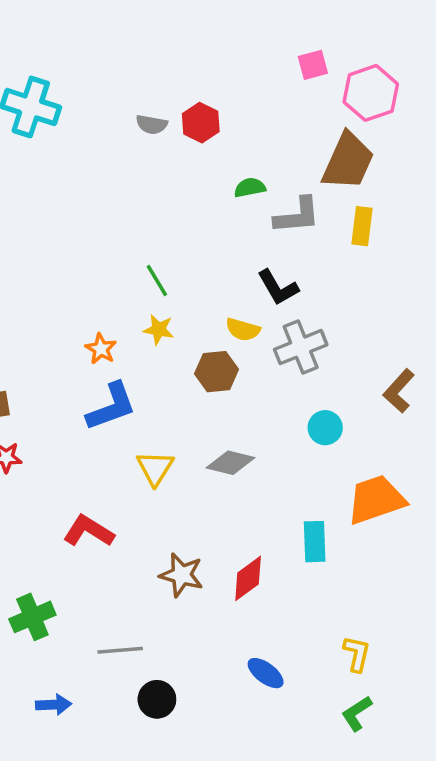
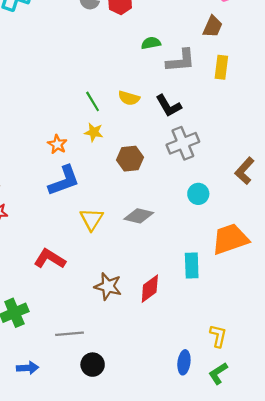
brown trapezoid: (348, 161) -> (213, 27), size x0.6
yellow semicircle: (243, 330) -> (129, 98), moved
blue ellipse: (266, 673) -> (184, 362), moved, turned 60

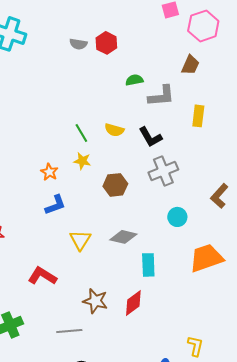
yellow rectangle: (221, 67) -> (198, 116), moved
blue L-shape: (64, 181) -> (55, 205), size x0.7
cyan rectangle: (192, 265) -> (148, 265), moved
gray line: (69, 334) -> (69, 331), moved

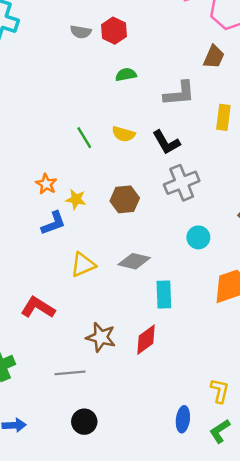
green semicircle: (134, 80) -> (126, 75), moved
yellow star: (82, 161) -> (76, 199), moved
yellow triangle: (80, 240) -> (83, 265), turned 35

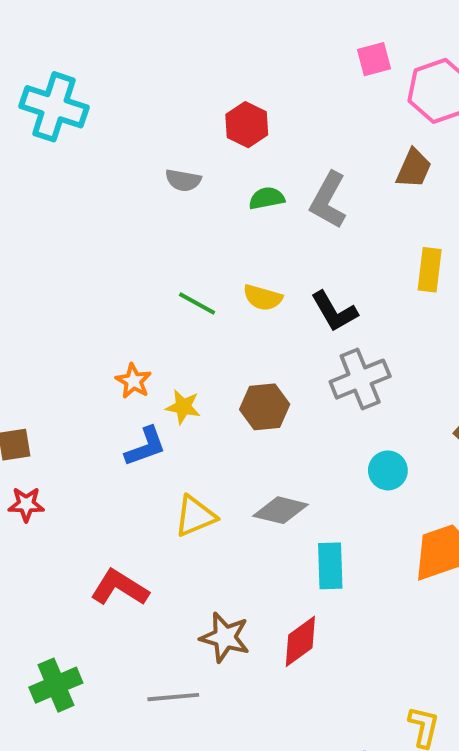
gray semicircle: (81, 32) -> (183, 180), moved
gray L-shape: (179, 94) -> (328, 200), moved, turned 124
green line: (84, 138) -> (197, 304), turned -30

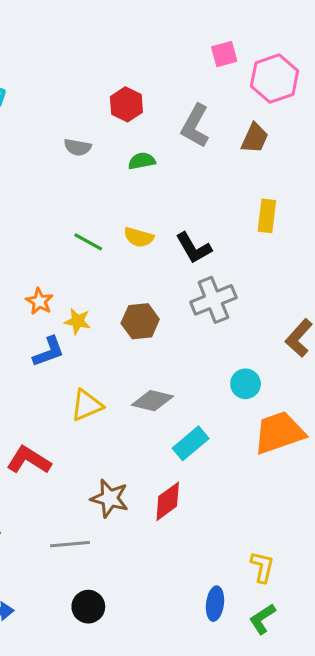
gray L-shape: (328, 200) -> (195, 126), moved
cyan circle: (388, 470) -> (246, 384), moved
cyan rectangle: (330, 566) -> (191, 443), turned 52

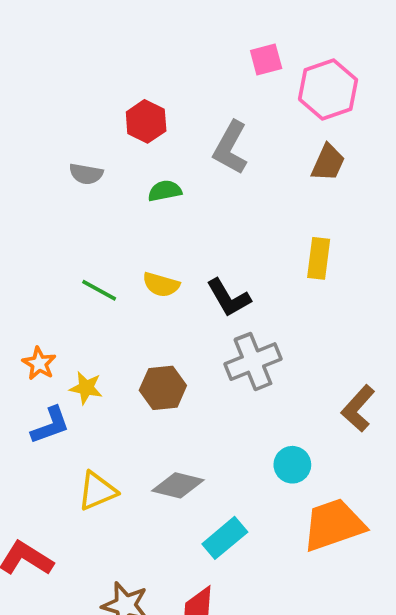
brown trapezoid: (255, 138) -> (328, 163), moved

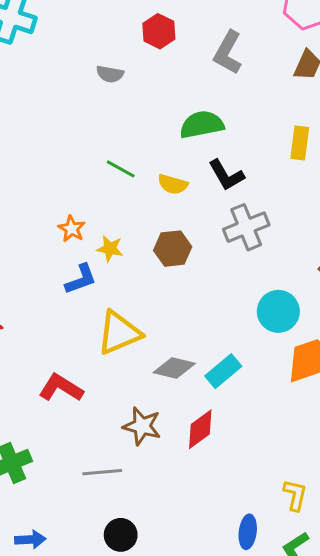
green semicircle: (165, 191) -> (202, 125), moved, size x1.6
yellow semicircle: (161, 285) -> (173, 184), moved
cyan circle: (292, 465) -> (278, 311), size x1.4
gray diamond: (178, 485) -> (174, 368), moved
yellow triangle: (97, 491) -> (119, 333), size x1.4

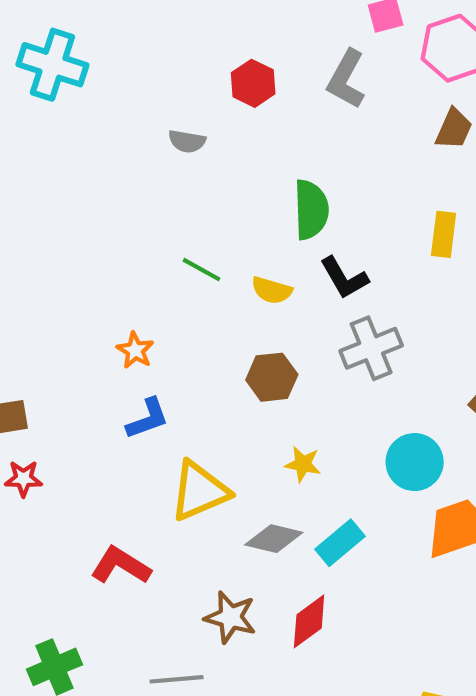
gray L-shape: (228, 53) -> (346, 79), moved
green semicircle: (202, 125) -> (311, 210), turned 99
yellow star: (110, 249) -> (303, 464), moved

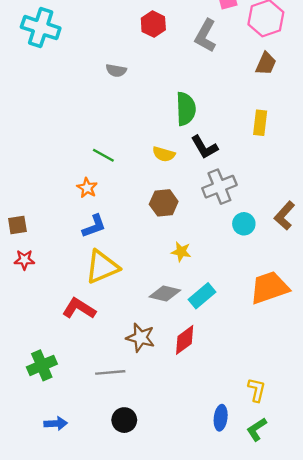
red hexagon: (253, 83) -> (153, 24), moved
green line: (201, 270) -> (103, 155), moved
cyan circle: (415, 462) -> (244, 224), moved, size x0.7
yellow triangle: (199, 491) -> (102, 267), moved

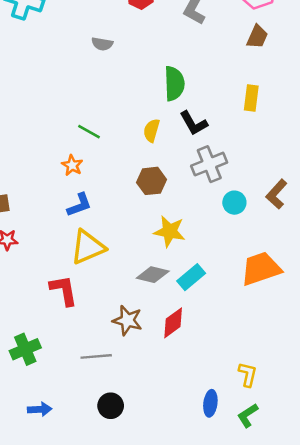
yellow semicircle: (164, 154) -> (151, 130), turned 90
yellow star: (181, 252) -> (170, 231), size x1.5
red L-shape: (79, 309) -> (64, 290), turned 48

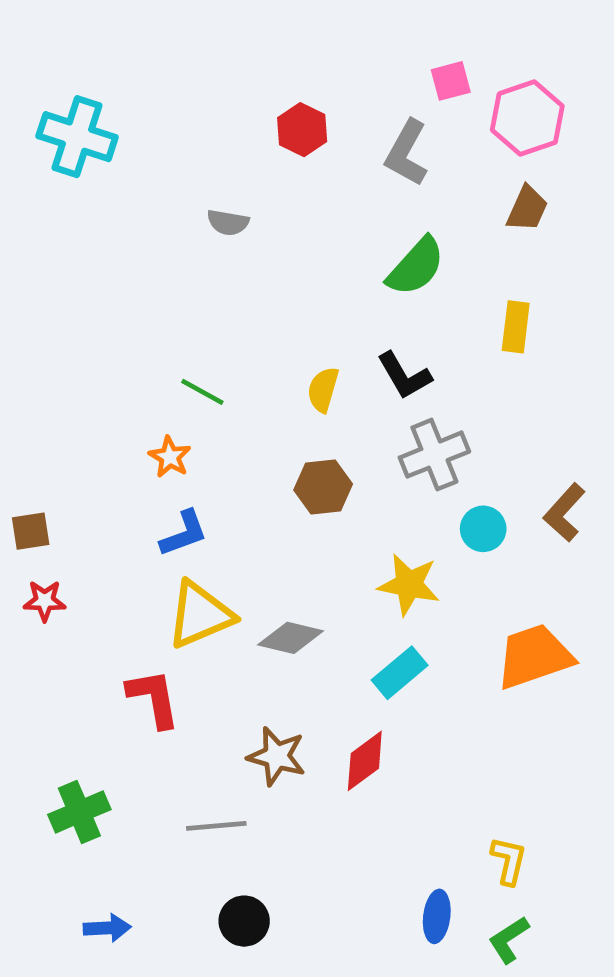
green semicircle: (174, 84) -> (416, 267), moved, turned 44
yellow star: (170, 231) -> (409, 585), moved
gray diamond: (153, 275) -> (291, 638), moved

